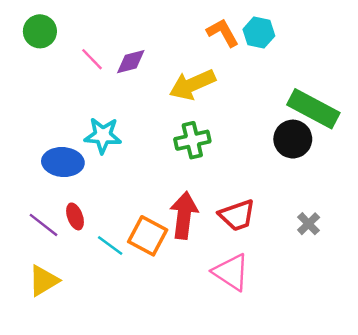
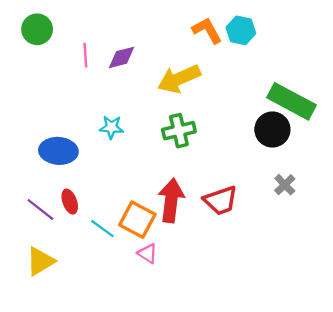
pink line: (92, 59) -> (85, 55), turned 40
cyan star: (103, 135) -> (111, 127), moved, size x0.7
gray cross: (309, 224) -> (285, 185), moved
pink triangle: (231, 272) -> (147, 253), moved, size x0.6

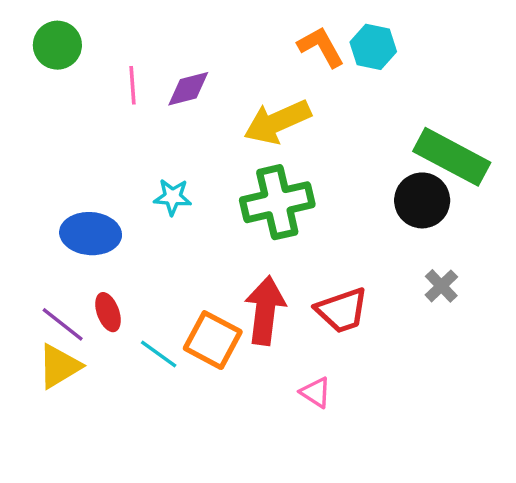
green cross: (179, 131) -> (277, 202), size x1.4
pink triangle: (147, 253) -> (316, 392), moved
yellow triangle: (40, 261) -> (59, 366), moved

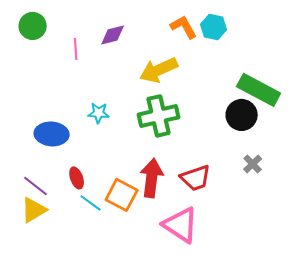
purple diamond: (188, 89) -> (113, 35), moved
red ellipse: (108, 312) -> (77, 178), moved
pink triangle: (316, 392) -> (181, 225), size x2.0

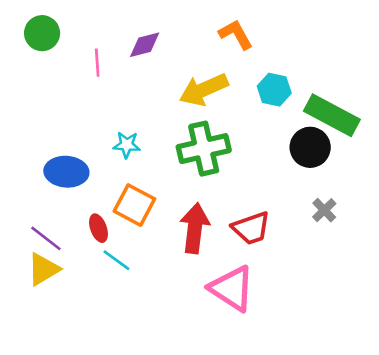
cyan hexagon: (214, 27) -> (274, 90), moved
orange square: (122, 195) -> (134, 205), moved

